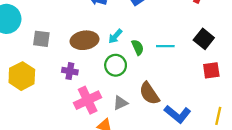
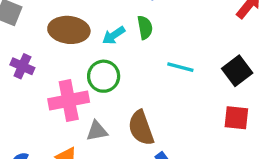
green semicircle: (138, 47) -> (145, 27), moved
purple cross: (70, 71) -> (22, 66), moved
pink cross: (88, 100) -> (69, 101), moved

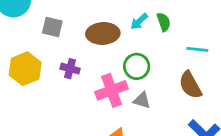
cyan arrow: (114, 35) -> (139, 21), moved
brown semicircle: (141, 128) -> (190, 85), moved
gray triangle: (97, 131) -> (142, 100), moved, turned 36

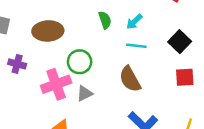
cyan arrow: (139, 21) -> (134, 22), moved
gray triangle: (142, 100) -> (85, 93), turned -42

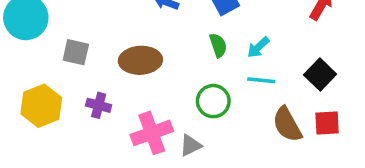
green circle: (80, 62) -> (213, 101), moved
brown semicircle: (130, 79) -> (287, 124), moved

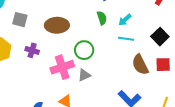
green circle: (213, 101) -> (84, 50), moved

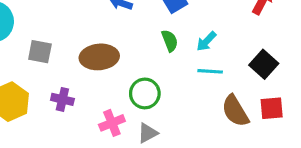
pink cross: (62, 67) -> (112, 123), size x0.7

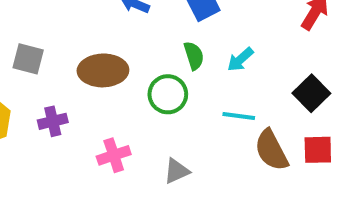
cyan line: (210, 71) -> (239, 116), moved
green circle: (145, 93) -> (168, 94), moved
purple cross: (62, 99) -> (53, 121), turned -30
gray triangle: (148, 133) -> (176, 171), moved

